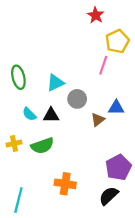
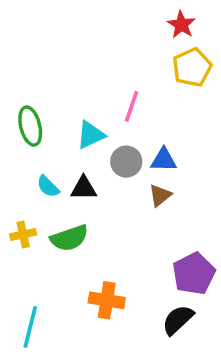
red star: (96, 15) -> (181, 25), moved
pink line: (103, 65) -> (132, 106), moved
blue triangle: (116, 108) -> (164, 160), moved

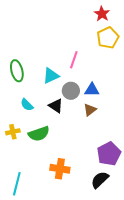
black triangle: (84, 188) -> (56, 106), moved, turned 35

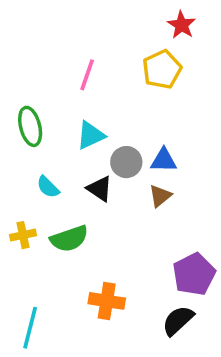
yellow pentagon: (108, 38) -> (162, 69), moved
pink line: (74, 60) -> (87, 75), moved

